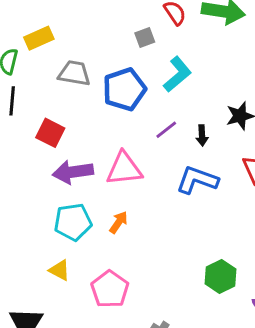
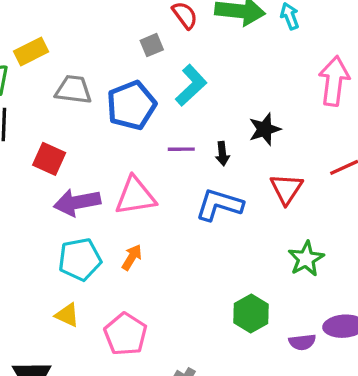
purple line: (166, 130) -> (181, 149), turned 40

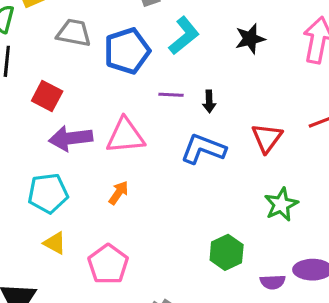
black star: (265, 129) -> (250, 39), moved
cyan pentagon: (80, 259) -> (48, 193), moved

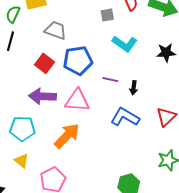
cyan L-shape: (184, 36) -> (125, 44), turned 65
blue pentagon: (127, 51) -> (78, 60), moved
red square: (47, 96) -> (45, 63), moved
orange arrow: (119, 193) -> (67, 136), size x1.8

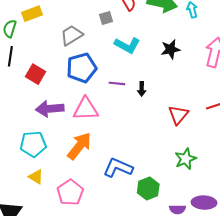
gray trapezoid: (56, 30) -> (72, 35), moved, turned -45
red square: (45, 63) -> (36, 74), moved
blue L-shape: (125, 117) -> (118, 168), moved

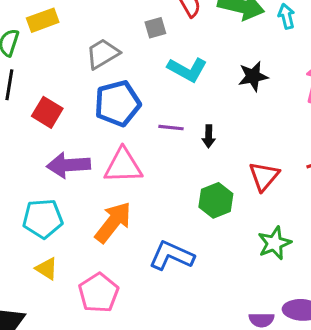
green hexagon: (148, 188) -> (216, 200), moved

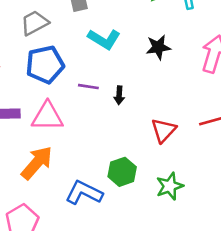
green hexagon: (216, 200) -> (122, 172), moved

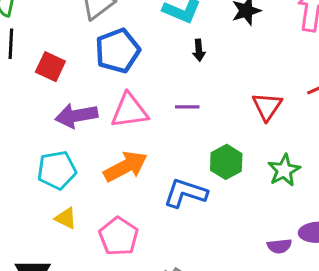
purple line: (88, 87) -> (187, 107), moved
black arrow: (119, 95) -> (199, 50), moved
orange arrow: (37, 163) -> (125, 166), turned 30

